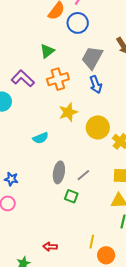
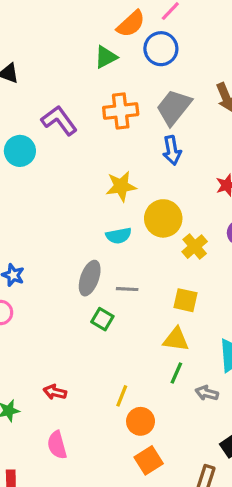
green triangle: (47, 51) -> (106, 57), moved
orange cross: (58, 79) -> (121, 111), moved
cyan semicircle: (41, 138) -> (119, 236), moved
gray line: (83, 175) -> (127, 289), turned 32

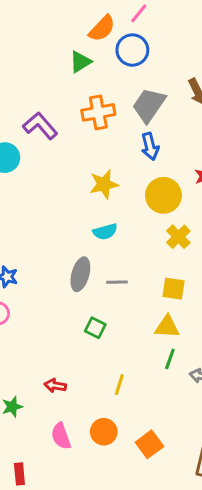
yellow circle: (163, 218) -> (163, 195), moved
green square: (102, 319) -> (95, 328), moved
orange circle: (141, 421) -> (104, 432), moved

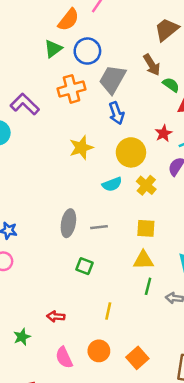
blue circle: (132, 50) -> (87, 51), moved
cyan semicircle: (105, 232) -> (112, 184), moved

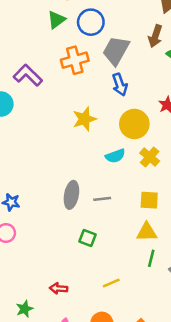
brown arrow: (152, 65) -> (155, 36), turned 50
yellow line: (108, 311) -> (111, 283), turned 54

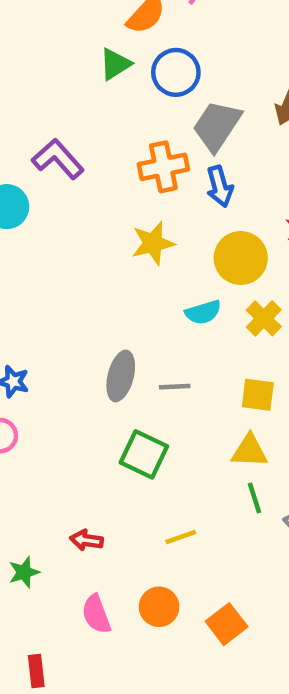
orange cross: (75, 60) -> (163, 167), moved
green square: (88, 238) -> (144, 454), size x1.5
green line: (151, 258) -> (254, 498), turned -36

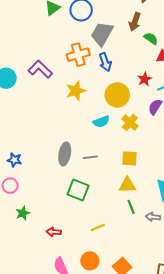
purple L-shape: (58, 159) -> (40, 69), moved
green star: (24, 572) -> (23, 213), moved

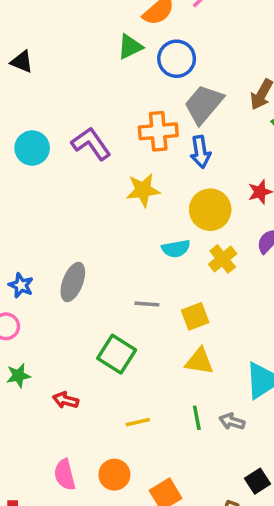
gray ellipse: (65, 154) -> (73, 282), moved
yellow square: (129, 158) -> (195, 316), moved, turned -35
green line: (131, 207) -> (197, 418), moved
red arrow: (54, 232) -> (66, 400), moved

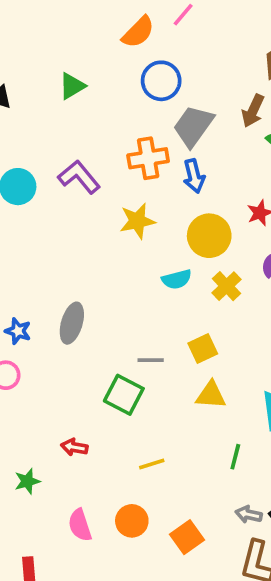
green triangle: (130, 47) -> (72, 86), moved
gray line: (147, 304) -> (151, 360), moved
green star: (18, 376) -> (27, 481), moved
green line: (197, 418) -> (235, 457), moved, turned 30
gray arrow: (232, 422) -> (249, 514), moved

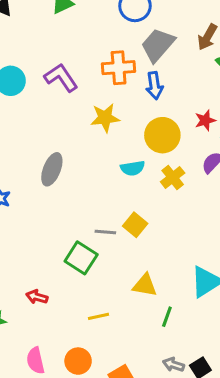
gray ellipse: (72, 323) -> (52, 169), moved
yellow square: (203, 349) -> (135, 225), moved, turned -30
yellow triangle: (211, 395) -> (145, 285), moved

